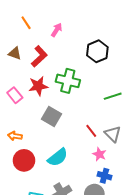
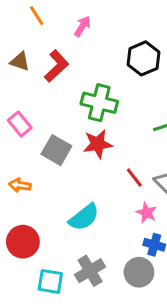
red star: (38, 86) -> (98, 144), moved
gray square: (52, 117) -> (56, 150), moved
red circle: (24, 160) -> (23, 242), moved

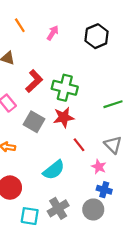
black hexagon: (144, 58) -> (97, 36), moved
red L-shape: (56, 66) -> (34, 81), moved
red line: (134, 178) -> (79, 145), moved

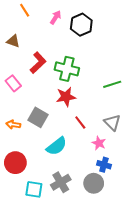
black hexagon: (97, 36) -> (81, 25), moved
gray square: (34, 122) -> (38, 117), moved

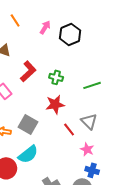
green cross: (67, 69) -> (56, 77), size x0.6
green line: (112, 84) -> (92, 85), moved
gray triangle: (112, 122) -> (89, 121), moved
cyan semicircle: (57, 146) -> (28, 154), moved

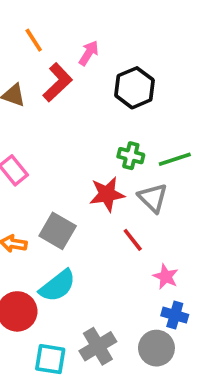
black hexagon: (70, 34) -> (134, 88), moved
red L-shape: (28, 71) -> (58, 82), moved
green cross: (56, 77) -> (131, 156), moved
gray triangle: (89, 121) -> (153, 198), moved

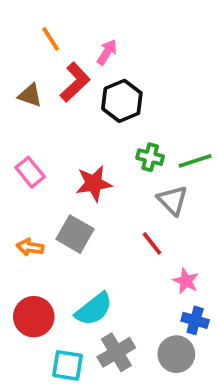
black hexagon: (134, 88) -> (122, 101), moved
red star: (107, 194) -> (94, 183), moved
cyan semicircle: (58, 286) -> (94, 309), moved

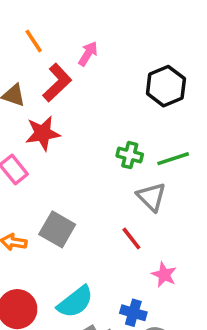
black hexagon: (122, 101) -> (166, 86), moved
red star: (94, 183) -> (43, 133), moved
blue cross: (195, 320) -> (133, 313), moved

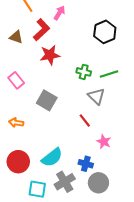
red star: (43, 133) -> (50, 55), moved
gray square: (57, 229) -> (47, 100), moved

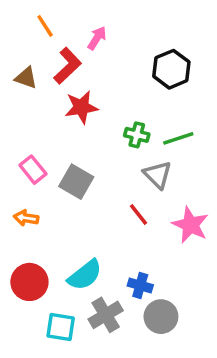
pink rectangle: (16, 80) -> (33, 170), moved
pink star: (104, 142) -> (190, 225), moved, size x1.5

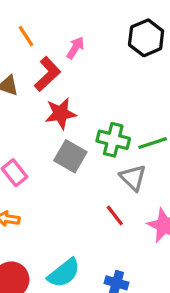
black hexagon: (171, 69) -> (146, 38), moved
green cross: (137, 135) -> (113, 140), size x1.4
gray square: (76, 182) -> (70, 156), moved

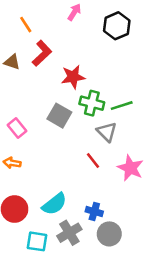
pink arrow: (75, 48) -> (74, 12), moved
red star: (61, 113) -> (73, 77), moved

